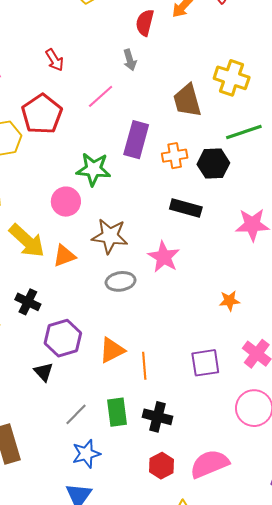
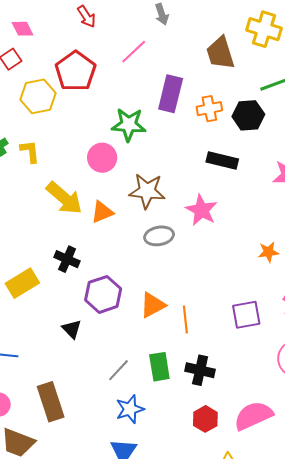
black triangle: (44, 372) -> (72, 329), moved

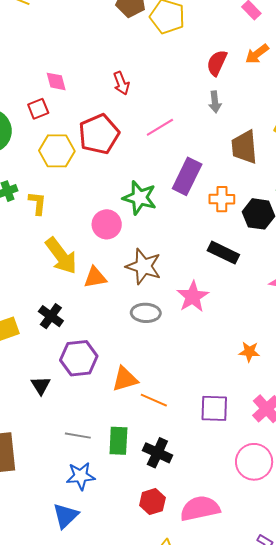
gray arrow: (162, 14) -> (215, 102), moved
orange line: (185, 320) -> (154, 400), turned -72
gray line: (119, 370) -> (78, 436), turned 45

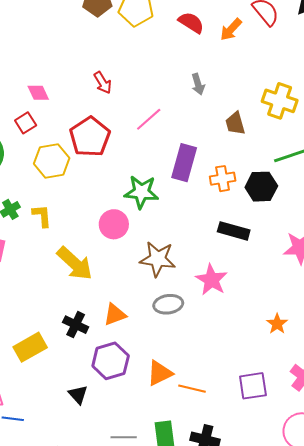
red semicircle: (217, 63) -> (191, 23), moved, turned 108
brown trapezoid: (244, 147) -> (235, 123), size x0.7
orange triangle: (95, 277) -> (115, 314), moved
orange star: (249, 352) -> (277, 324), turned -30

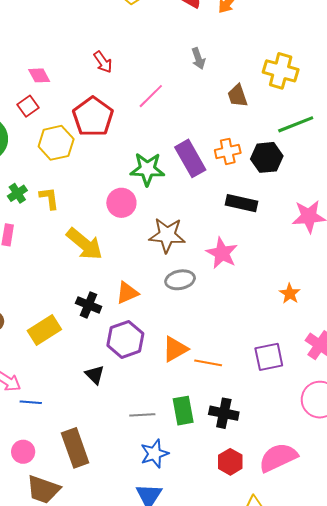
purple rectangle: (184, 163) -> (190, 158), moved, turned -42

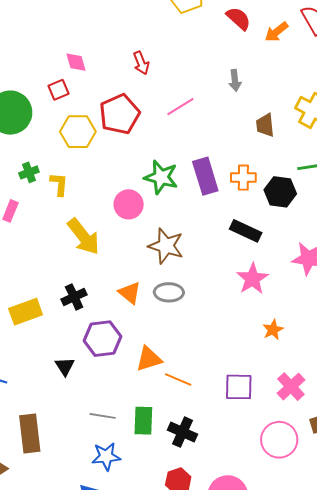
pink star: (222, 253) -> (252, 279), moved
orange triangle: (127, 293) -> (130, 293), moved, turned 50
black cross: (89, 305) -> (74, 297), turned 30

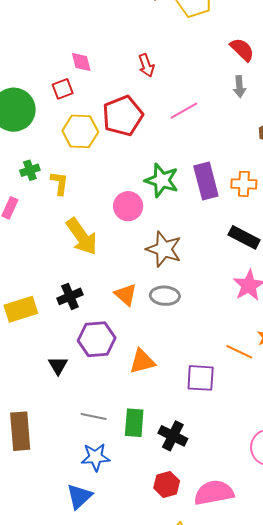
red semicircle: (238, 18) -> (242, 50), moved
orange line: (178, 380) -> (239, 352), moved
purple square: (239, 387) -> (201, 378), moved

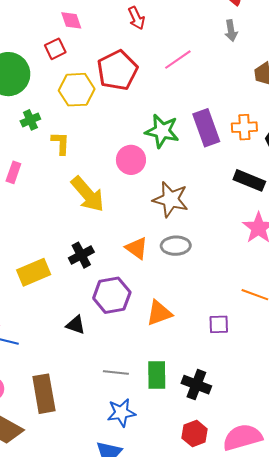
green cross: (30, 170) -> (30, 120), moved
black triangle: (58, 365) -> (76, 325), turned -35
purple square: (201, 378) -> (219, 324), size x0.7

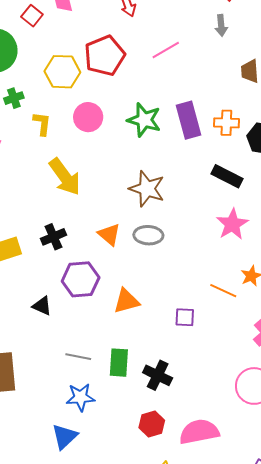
red square: (55, 49) -> (32, 16), moved, turned -30
pink circle: (131, 160) -> (88, 117), moved

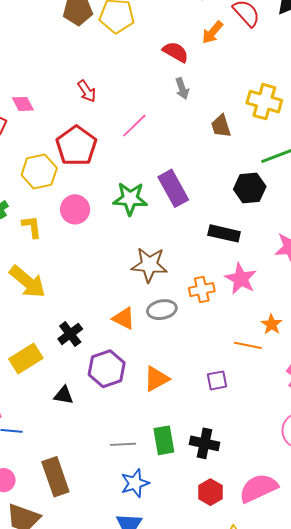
orange cross: (226, 123) -> (202, 290), moved
yellow arrow: (65, 177) -> (28, 282), moved
black triangle: (42, 306) -> (64, 395), moved

